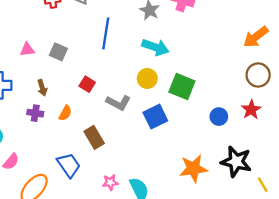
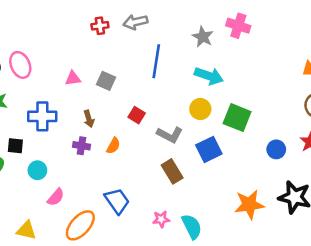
brown rectangle: (94, 137) -> (172, 171), moved

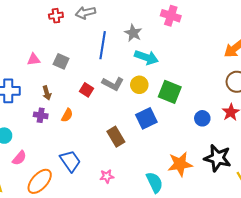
gray star: (203, 37) -> (133, 33), moved
gray L-shape: (170, 135) -> (113, 84), moved
cyan semicircle: (192, 227) -> (155, 182), moved

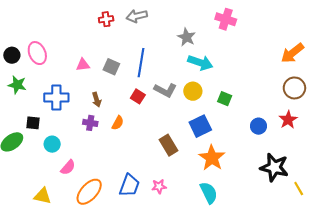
blue line: (103, 45) -> (141, 63), moved
green square: (170, 92) -> (225, 99), size x0.6
blue trapezoid: (70, 161) -> (129, 185), moved, turned 55
orange star: (180, 164) -> (212, 158), moved, turned -30

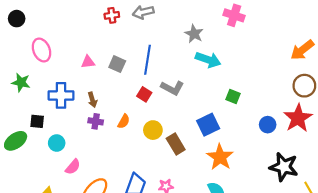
black circle: (12, 55) -> (17, 19), moved
yellow circle: (193, 91) -> (153, 130), moved
brown arrow: (97, 100) -> (92, 100), moved
red star: (288, 120) -> (298, 118), size x1.5

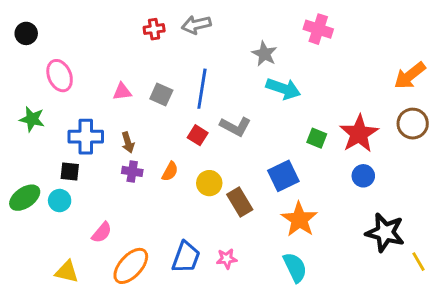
red star: (298, 118) -> (359, 134), moved
black square: (37, 121) -> (70, 171), moved
cyan circle: (57, 143) -> (60, 201), moved

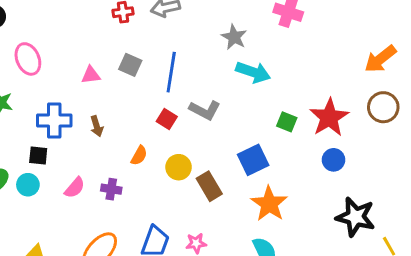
gray square: (161, 94) -> (130, 65), moved
purple cross: (132, 171) -> (111, 189), moved
pink semicircle: (102, 233) -> (75, 188), moved

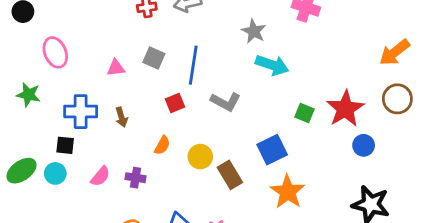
red square: (167, 119) -> (175, 103), moved, turned 36
blue circle: (334, 160) -> (364, 145), moved

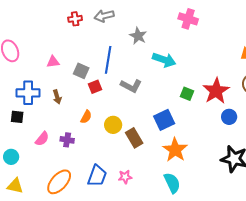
gray star: (254, 31) -> (138, 36), moved
gray square: (154, 58) -> (81, 71), moved
cyan circle: (55, 173) -> (11, 157), moved

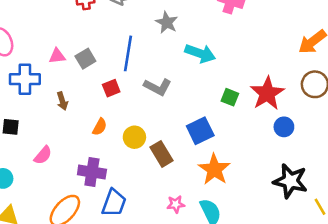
gray square: (81, 71) -> (85, 59), moved, turned 35
blue cross: (28, 93) -> (25, 79), moved
purple cross: (67, 140) -> (92, 172), moved, size x1.5
pink star: (125, 177) -> (176, 204), moved

